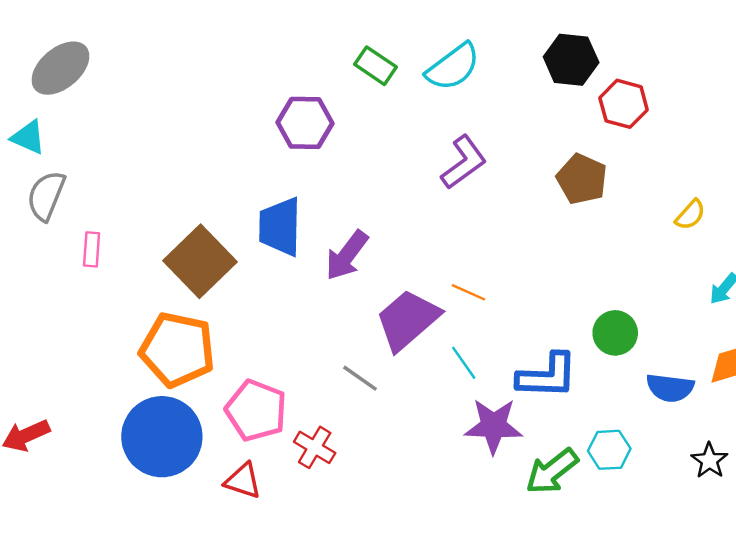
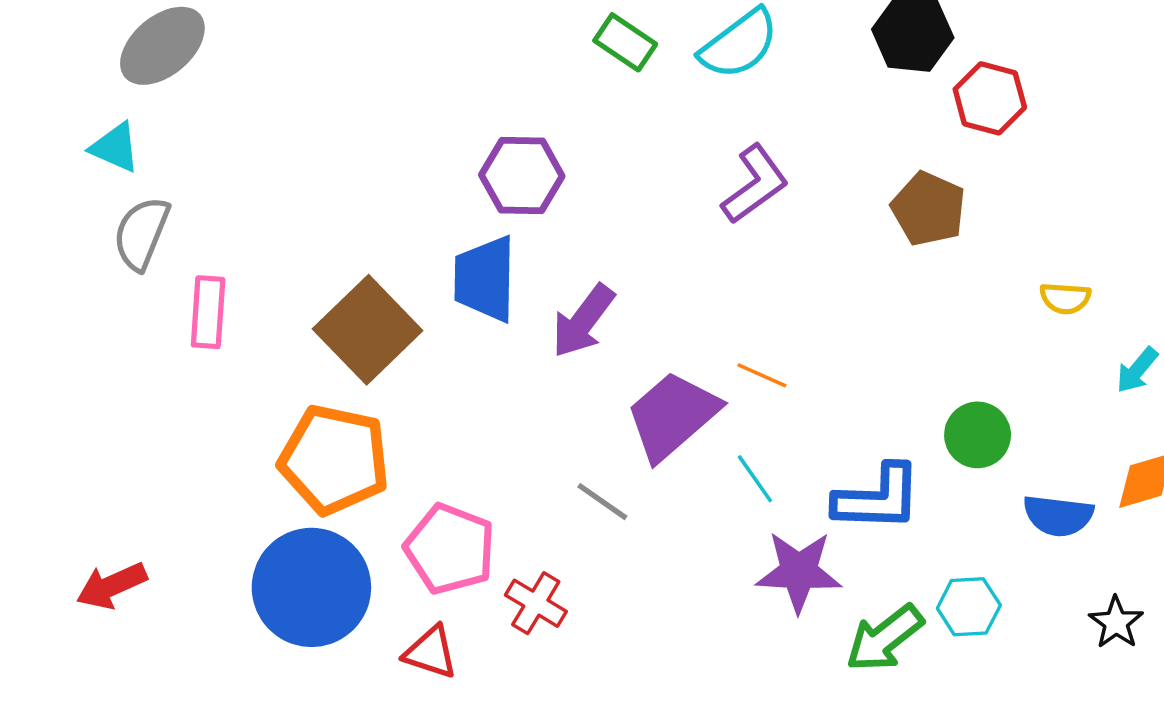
purple hexagon: (305, 123) -> (522, 175), moved
yellow semicircle: (690, 215) -> (1065, 298), moved, turned 52
pink rectangle: (92, 249) -> (208, 312), size x1.4

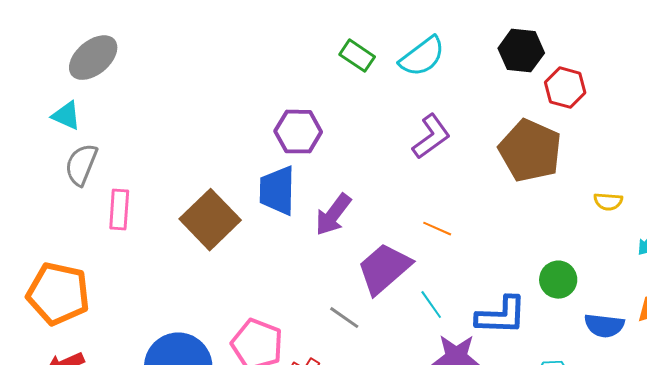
brown pentagon: (928, 209) -> (530, 151), size x1.5
orange line: (762, 375) -> (437, 229), moved
orange pentagon: (334, 459) -> (58, 294), moved

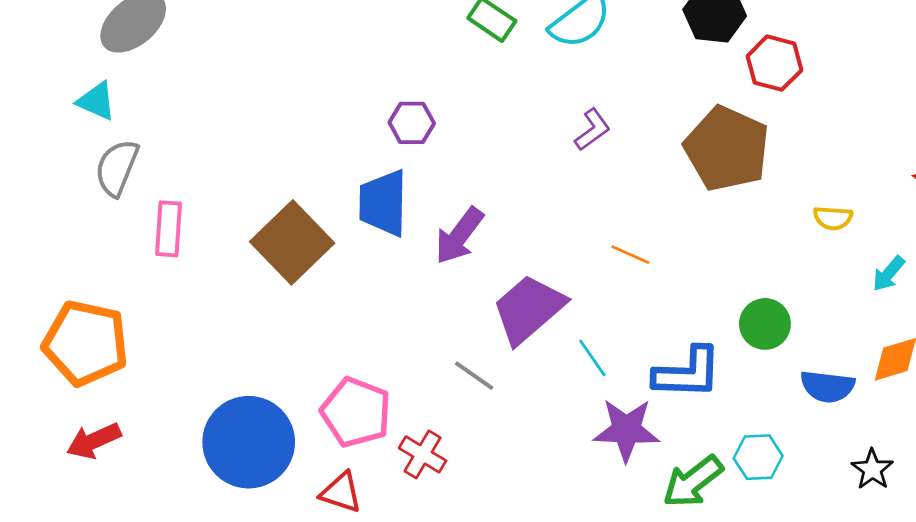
purple hexagon: (298, 132) -> (412, 123), size x0.7
purple L-shape: (431, 137) -> (592, 130), size x0.7
orange line: (437, 229) -> (630, 255), moved

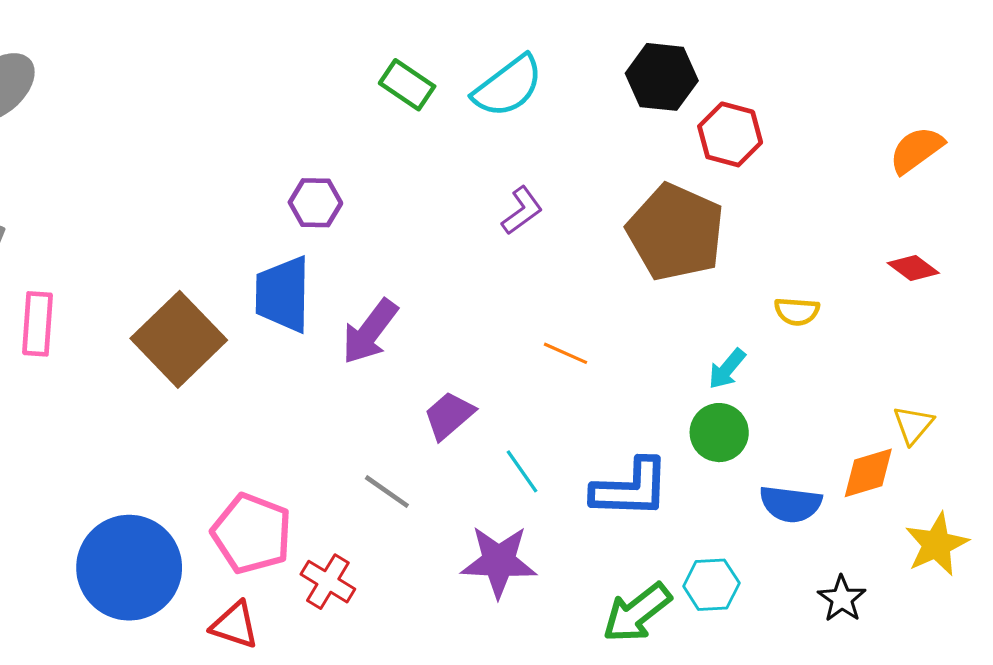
cyan arrow: (889, 274) -> (727, 369), moved
purple trapezoid: (529, 309) -> (449, 415), size x0.6
purple star: (626, 430) -> (499, 561), moved

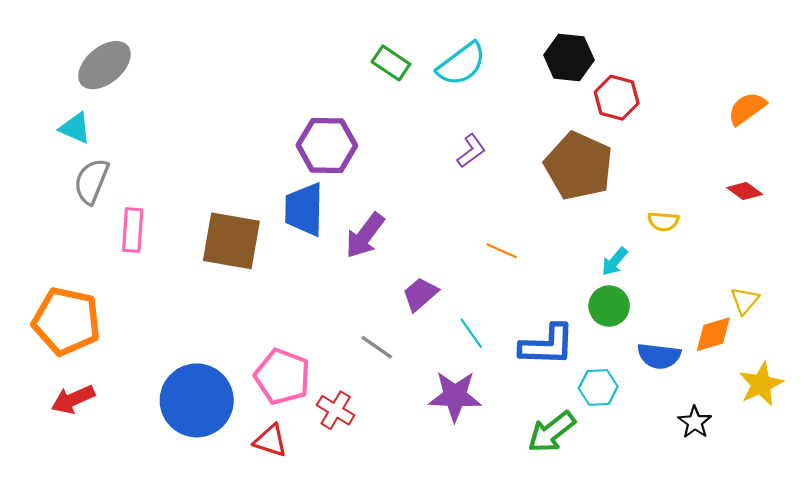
purple hexagon: (315, 203) -> (327, 145), size x1.6
brown square: (179, 339) -> (231, 241), turned -36
cyan hexagon: (711, 585) -> (598, 387), moved

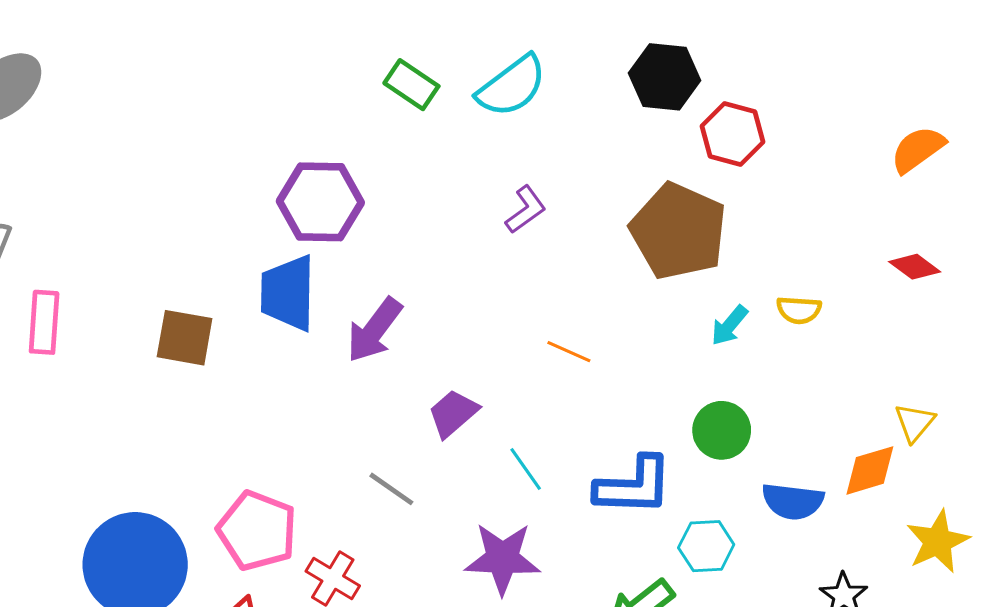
brown square: (231, 241) -> (185, 338), size x0.7
cyan arrow: (614, 262) -> (729, 325), moved

